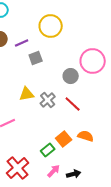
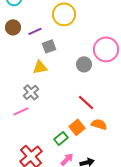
yellow triangle: (27, 94) -> (40, 67), moved
gray cross: (48, 100) -> (31, 92), moved
red line: (73, 104) -> (86, 102), moved

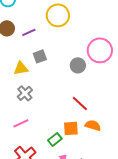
gray square: (49, 46) -> (40, 56), moved
yellow triangle: (40, 67) -> (21, 68), moved
pink line: (21, 111) -> (21, 123), moved
orange square: (77, 127) -> (71, 128), turned 35

